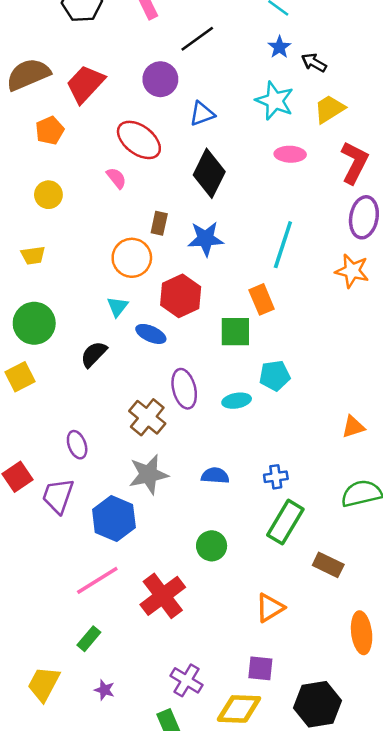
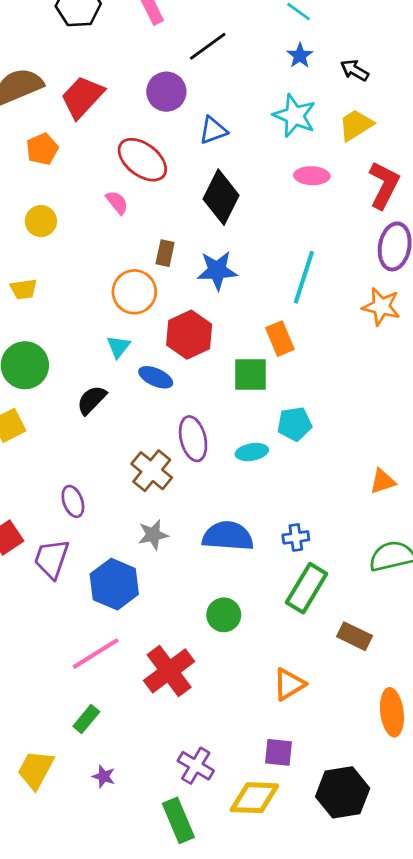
black arrow: (314, 63) -> (355, 70), moved
gray star: (148, 474) -> (153, 535), size x0.7
blue semicircle: (215, 476) -> (228, 536), size x1.6

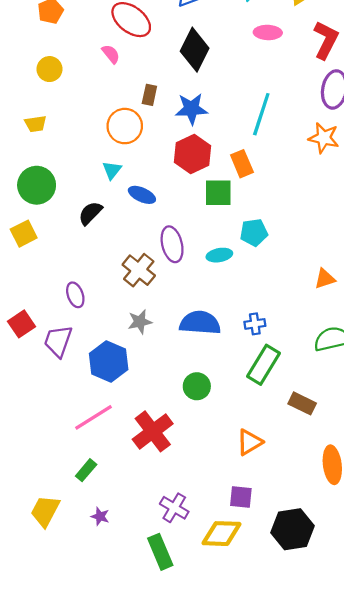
red hexagon: (189, 335) -> (192, 154), moved

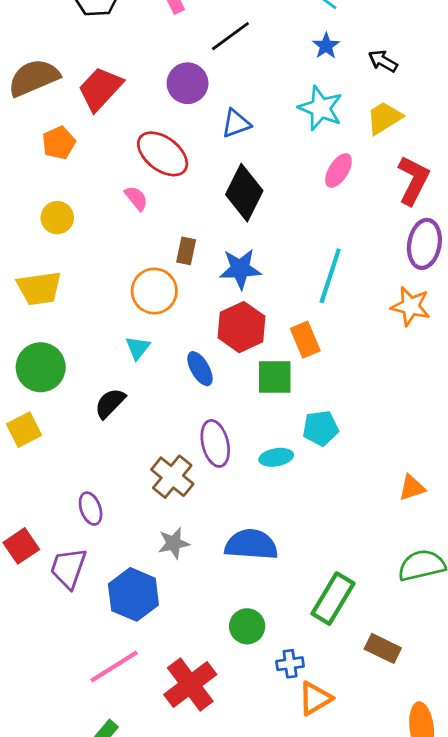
pink ellipse: (268, 32) -> (339, 171), turned -60
yellow trapezoid: (36, 124) -> (39, 288), size x1.6
blue ellipse: (142, 195) -> (200, 369), moved, turned 36
blue cross: (255, 324) -> (290, 664), moved

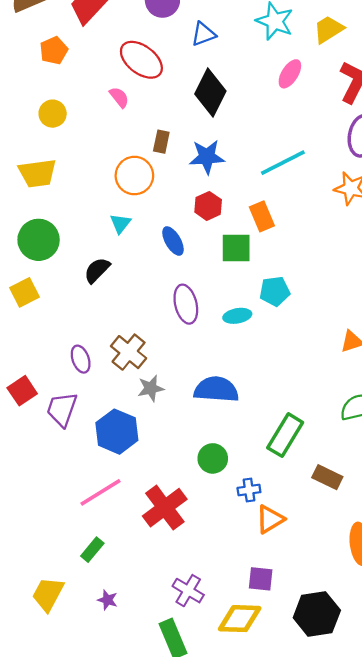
cyan line: (330, 276) -> (283, 163), turned 45
red hexagon: (242, 327) -> (208, 206), size x0.7
brown cross: (172, 477) -> (129, 352), moved

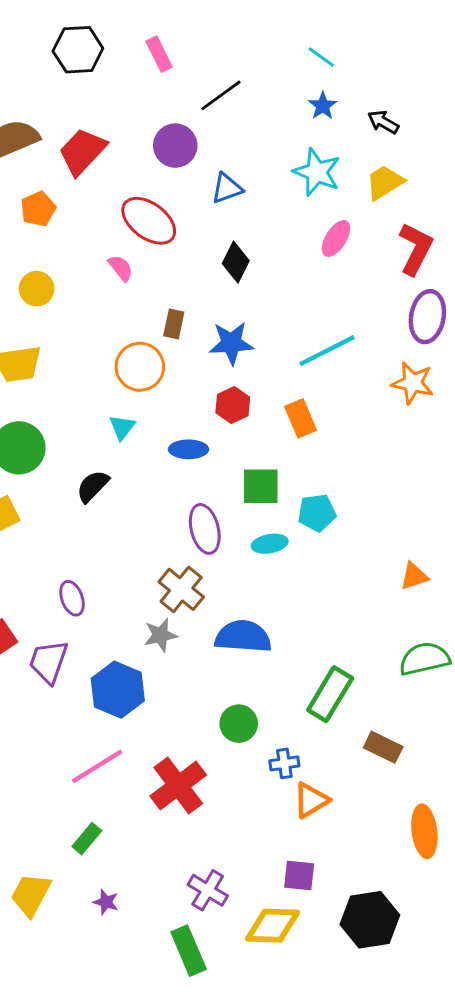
black diamond: (210, 93) -> (236, 262), size x0.7
blue ellipse: (173, 241) -> (189, 449), turned -60
green square: (236, 248) -> (261, 486), moved
brown cross: (129, 352) -> (181, 589), moved

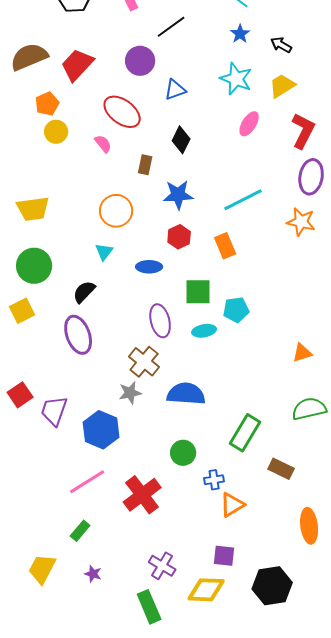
yellow circle: (37, 289) -> (56, 132), moved
brown rectangle: (174, 324) -> (145, 165), moved
purple ellipse: (72, 598) -> (78, 335), moved, size x1.6

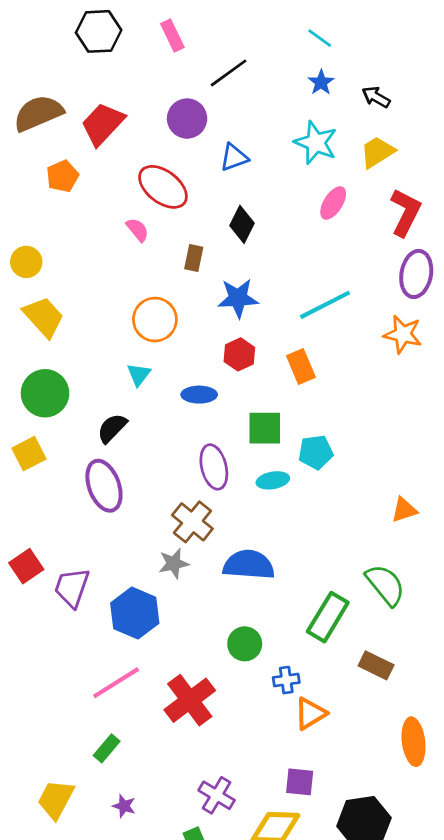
yellow circle: (56, 132) -> (26, 262), moved
yellow trapezoid: (33, 209) -> (44, 317), turned -124
green semicircle: (309, 409) -> (385, 585), moved, turned 64

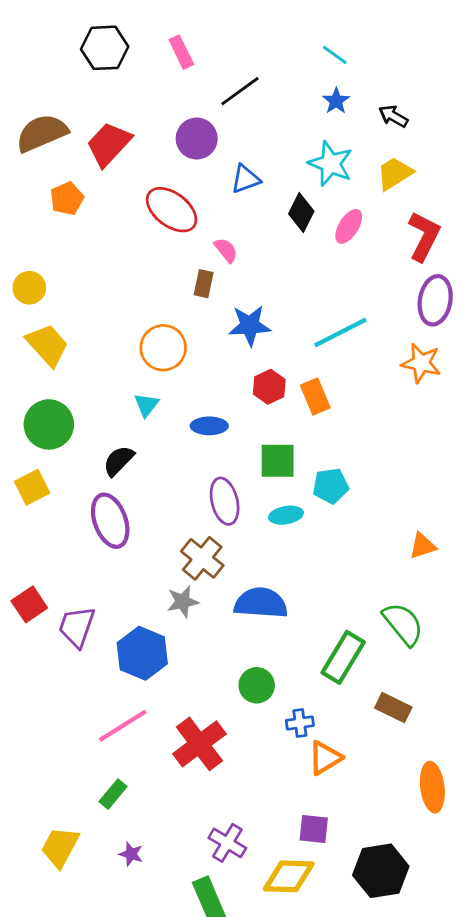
black diamond: (242, 224) -> (301, 212), moved
pink semicircle: (137, 230) -> (226, 250), moved
red hexagon: (239, 354) -> (269, 387), moved

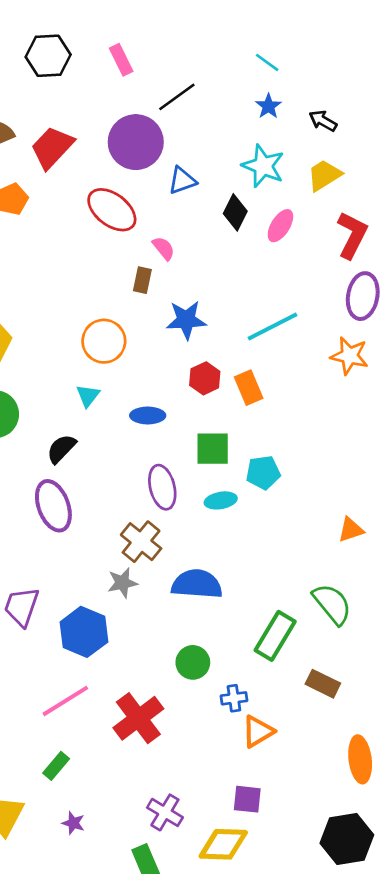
purple circle: (197, 139) -> (136, 142), size x1.4
black hexagon: (381, 871) -> (347, 839), moved

